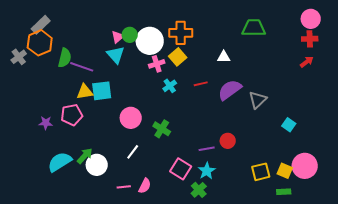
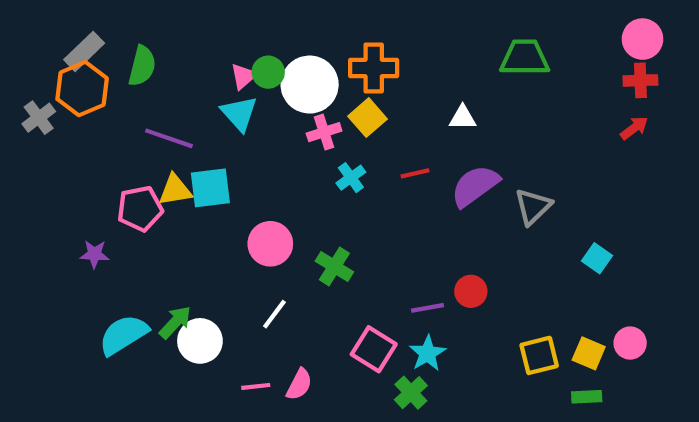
green semicircle: (65, 58) -> (142, 66), moved
pink pentagon: (72, 115) -> (140, 209), moved
pink circle: (305, 166) -> (630, 343), size x0.6

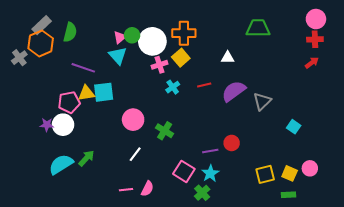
white circle: (200, 341) -> (63, 125), moved

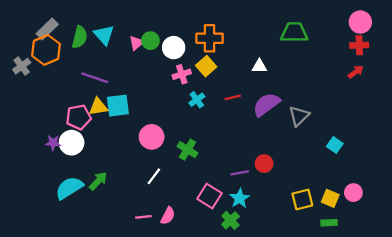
white circle: (152, 41) -> (174, 48), size x0.7
cyan triangle: (118, 56) -> (104, 35), moved

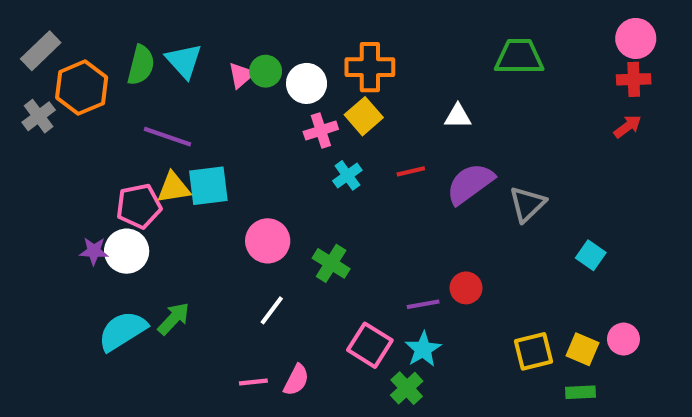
gray rectangle: (47, 29) -> (41, 51), moved

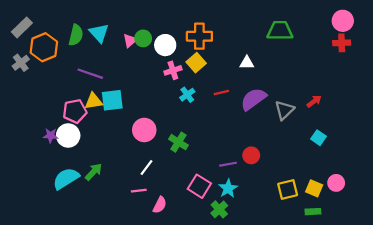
red arrow: (628, 126) -> (314, 101), moved
pink line: (253, 382) -> (139, 191), moved

